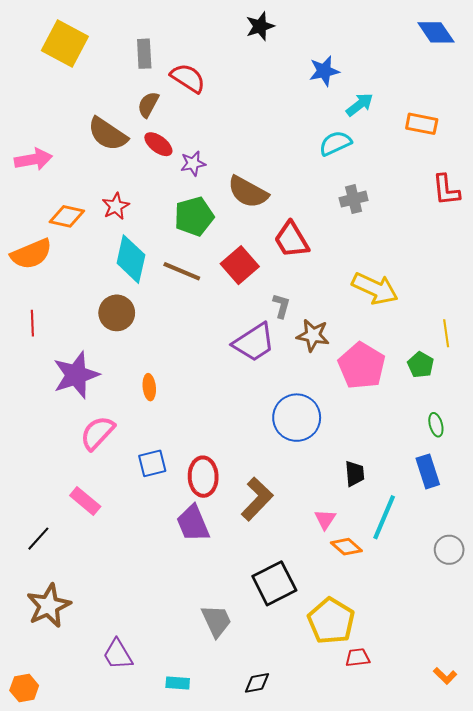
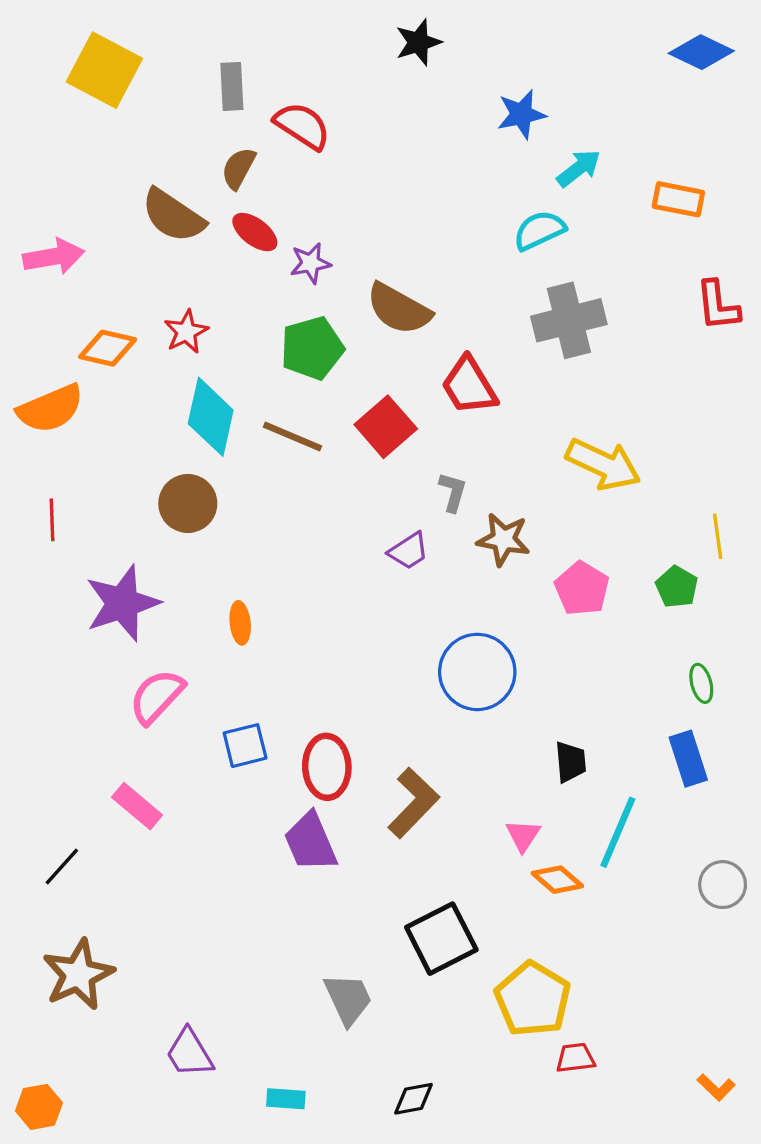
blue diamond: (436, 32) -> (701, 52), turned -30
gray cross: (354, 199) -> (569, 320), size x1.6
purple trapezoid: (254, 342) -> (409, 551), size x0.6
pink pentagon: (362, 366) -> (582, 589), size x0.7

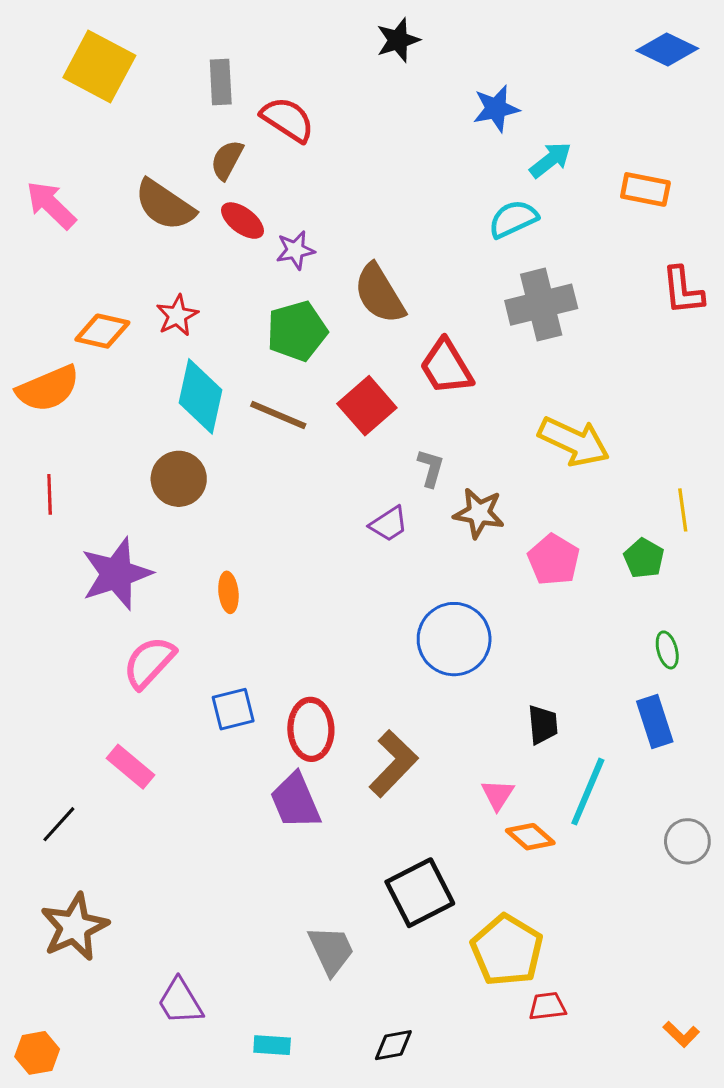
pink arrow: (54, 257) -> (51, 205), moved, turned -126
brown semicircle: (399, 309) -> (379, 294), turned 30

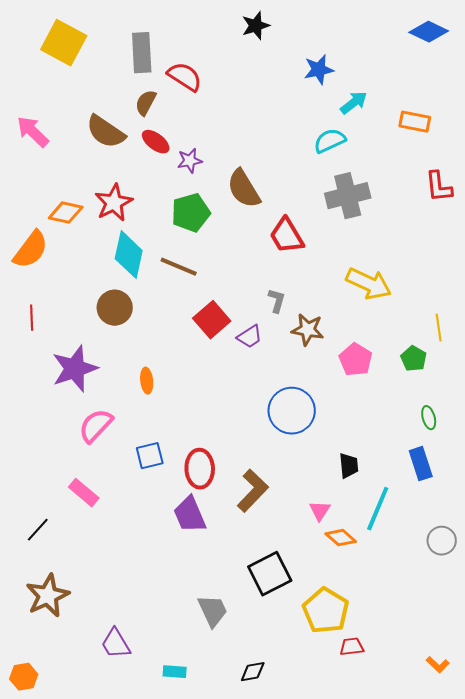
gray rectangle: (221, 82) -> (142, 53), size x1.4
red star: (177, 315) -> (114, 203), size x1.4
orange semicircle: (48, 389) -> (31, 250), turned -30
red square: (367, 406) -> (212, 320), moved

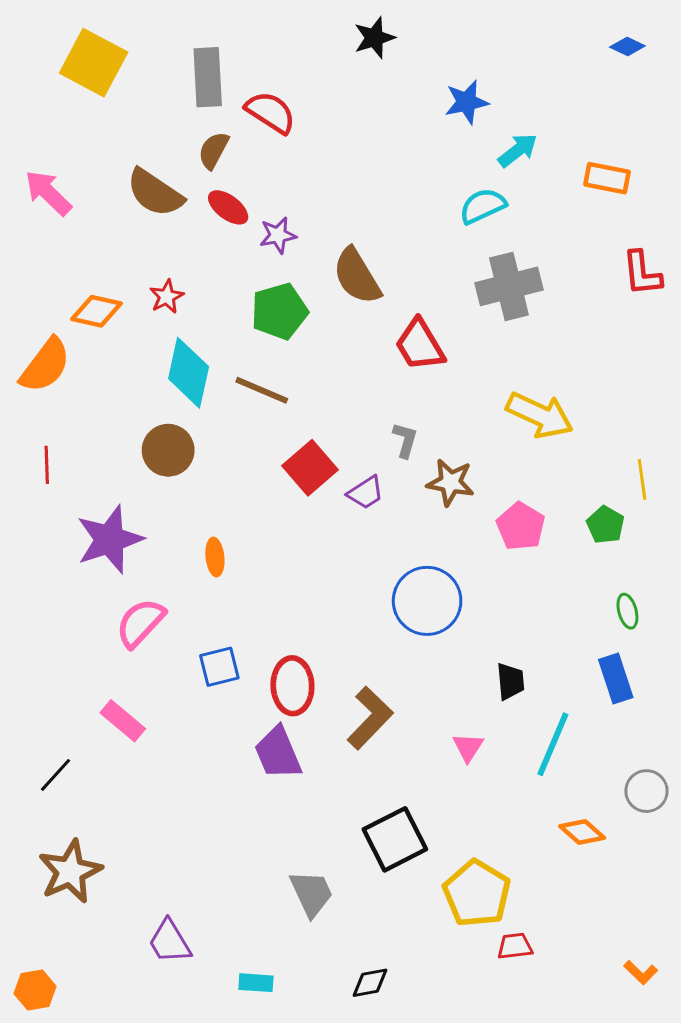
blue diamond: (429, 32) -> (627, 46), size x0.6
red star: (114, 203) -> (167, 297), size x0.6
orange diamond: (341, 538) -> (582, 832), moved

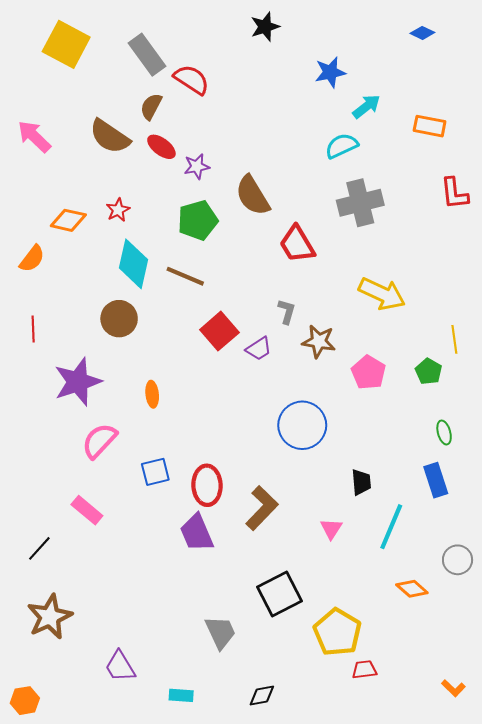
blue diamond: (627, 46) -> (422, 33), moved
gray rectangle: (208, 77) -> (147, 55), turned -33
orange semicircle: (45, 365) -> (32, 259), size x0.7

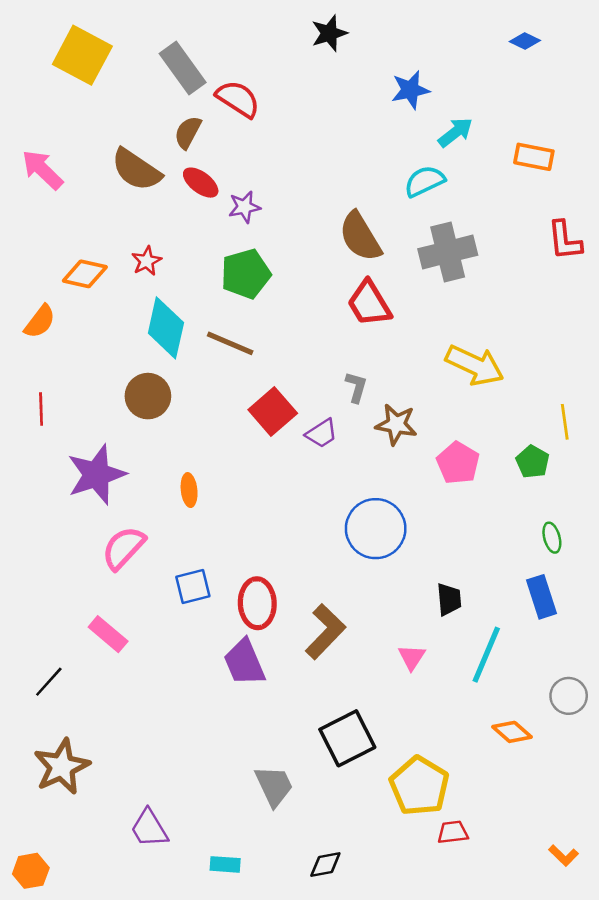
brown semicircle: (253, 195) -> (360, 237), moved

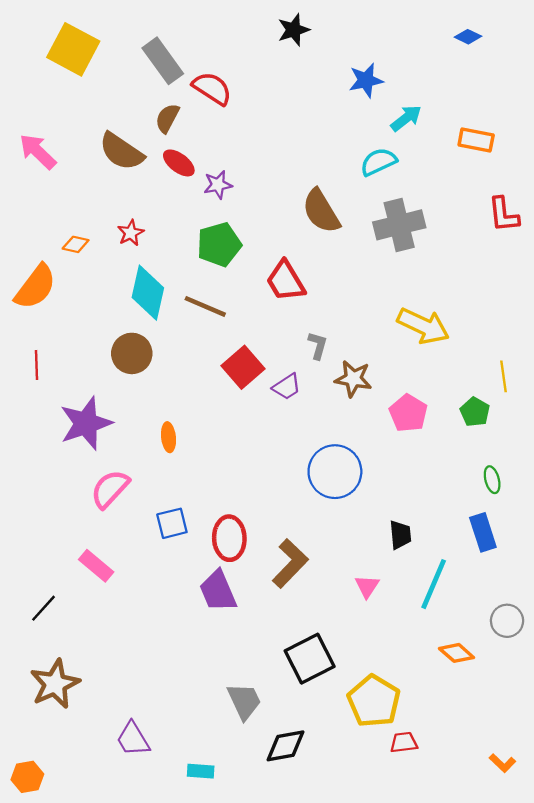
orange diamond: (85, 274) -> (76, 244), size x0.7
red trapezoid: (369, 303) -> (286, 281), moved
orange semicircle: (40, 321) -> (35, 287), size x1.5
black diamond: (325, 864) -> (286, 746), moved, size x1.4

